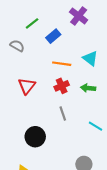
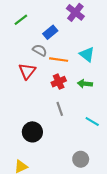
green line: (32, 23) -> (21, 20), moved
gray semicircle: (17, 46) -> (40, 50), moved
red triangle: (27, 86) -> (27, 71), moved

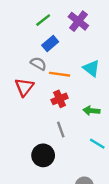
green line: (21, 20) -> (43, 20), moved
green arrow: (85, 84) -> (91, 111), moved
black circle: (32, 132) -> (43, 155), moved

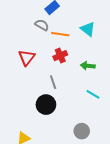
red triangle: (24, 87) -> (27, 58), moved
gray line: (61, 129) -> (53, 82), moved

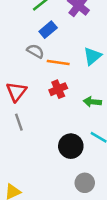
cyan triangle: (88, 29) -> (92, 56), turned 42
gray line: (53, 82) -> (19, 122), moved
black circle: (46, 105) -> (71, 146), moved

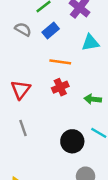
gray semicircle: (35, 51) -> (23, 29), moved
cyan triangle: (92, 56) -> (90, 43), moved, turned 30
gray line: (19, 122) -> (23, 128), moved

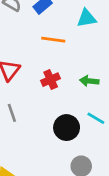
red cross: (60, 87) -> (51, 80), moved

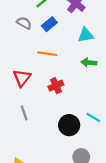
orange line: (53, 40) -> (47, 54), moved
green arrow: (89, 81) -> (89, 63), moved

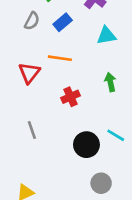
gray semicircle: (24, 23) -> (32, 21), turned 88
green arrow: (89, 63) -> (110, 82), moved, turned 72
red triangle: (22, 78) -> (29, 73), moved

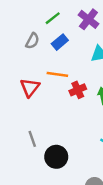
red cross: (70, 97) -> (78, 90), moved
black circle: (86, 145) -> (56, 157), moved

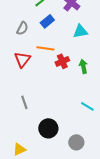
gray semicircle: (32, 41) -> (22, 28), moved
black circle: (56, 157) -> (48, 128), moved

